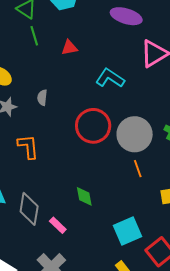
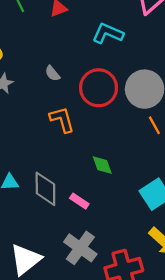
gray semicircle: (42, 98) -> (52, 73), moved, turned -35
orange L-shape: (28, 147) -> (62, 120), moved

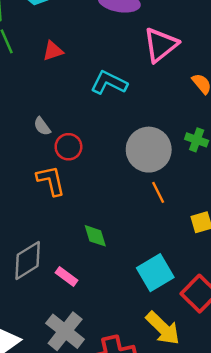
red circle: (99, 88) -> (68, 147), moved, size x0.6
gray diamond: (45, 189) -> (28, 260), turned 56

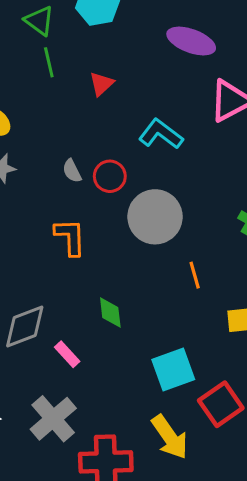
red triangle: (53, 51) -> (101, 84), turned -35
red circle: (68, 147) -> (110, 176), moved
gray circle: (149, 150) -> (155, 217), moved

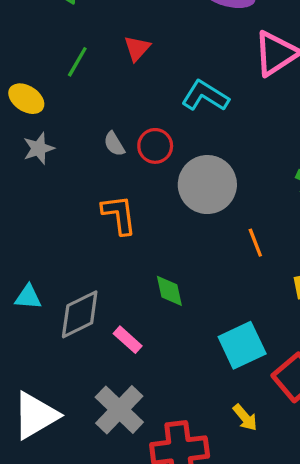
green line: (49, 62) -> (77, 62), moved, turned 48
yellow arrow: (170, 437) -> (245, 418), size x0.6

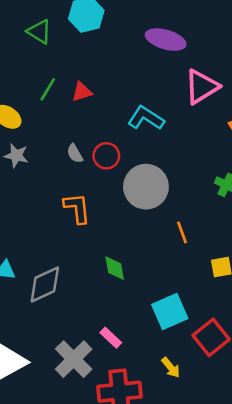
red triangle: (137, 48) -> (82, 92), moved, turned 30
gray star: (39, 148) -> (16, 156), turned 30
pink rectangle: (128, 340) -> (111, 338), moved

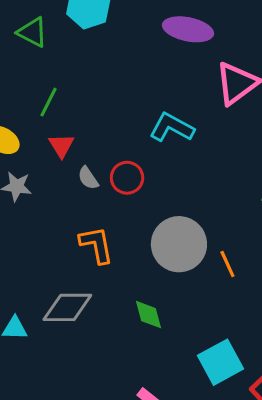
red triangle: (82, 92) -> (61, 146), moved, turned -40
gray circle: (146, 187) -> (179, 244), moved
gray diamond: (45, 285) -> (67, 307), moved, turned 30

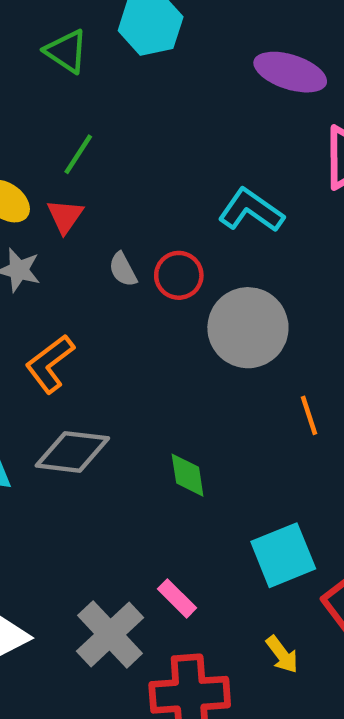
red triangle: (61, 146) -> (65, 216), moved
gray circle: (179, 244) -> (248, 328), moved
orange L-shape: (96, 245) -> (50, 364), moved, turned -123

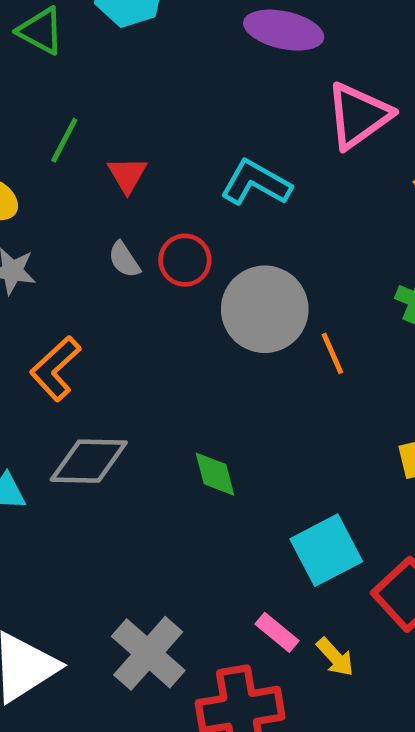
red triangle: (65, 216) -> (127, 175), moved
orange line: (309, 415) -> (332, 353), moved
pink rectangle: (177, 598) -> (277, 632), moved

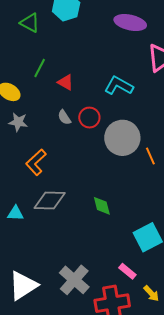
red triangle: (127, 175) -> (66, 82), turned -30
yellow arrow: (335, 657) -> (151, 293), moved

